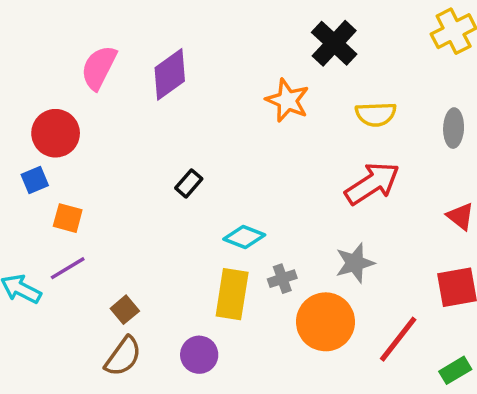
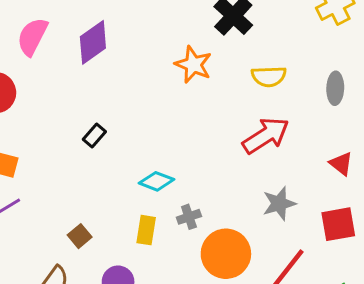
black rectangle: (189, 183) -> (94, 136), moved
gray star: (355, 263) -> (279, 203), moved
yellow rectangle: (232, 294) -> (146, 230), size x0.7
brown square: (125, 310) -> (80, 236), moved

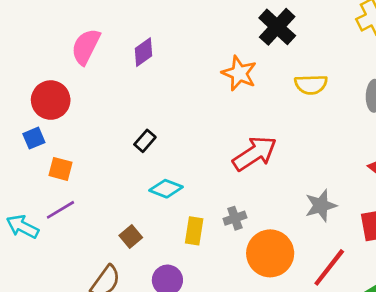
purple diamond: (93, 42) -> (144, 52), size x0.7
red arrow: (266, 136) -> (255, 153), moved
cyan diamond: (156, 181) -> (166, 189), moved

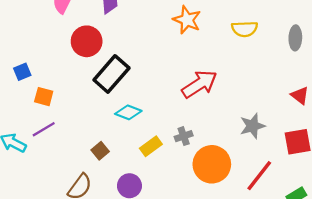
red circle: (51, 100) -> (87, 41), moved
black rectangle: (145, 141) -> (111, 74), size x2.0
yellow rectangle: (194, 231) -> (151, 146), turned 45

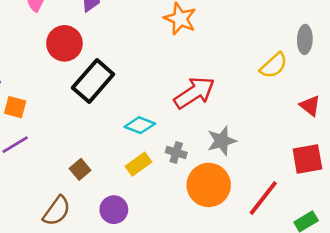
yellow semicircle: (245, 29) -> (274, 65), moved, turned -40
cyan diamond: (128, 112) -> (140, 125), moved
gray star: (252, 126) -> (222, 141), moved
gray cross: (184, 136) -> (176, 152), turned 36

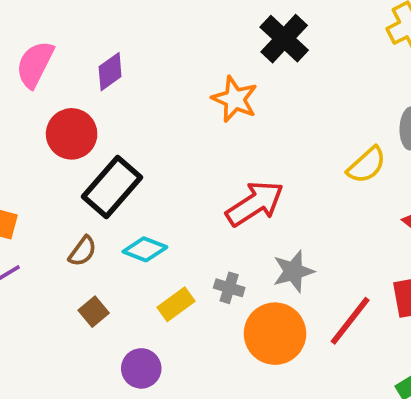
cyan diamond: (140, 125) -> (145, 249), moved
red line: (263, 198) -> (350, 321), moved
brown semicircle: (57, 211) -> (83, 251), moved, size x0.7

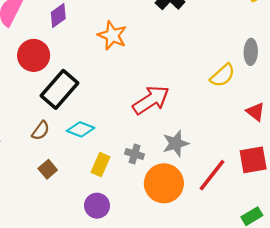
orange star: (235, 99) -> (112, 35), moved
yellow rectangle: (176, 304) -> (101, 165), turned -30
purple circle: (141, 368) -> (97, 206), moved

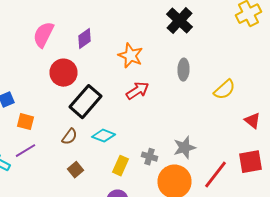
gray ellipse: (251, 52) -> (184, 70), moved
red arrow: (151, 100) -> (138, 91), moved, size x0.7

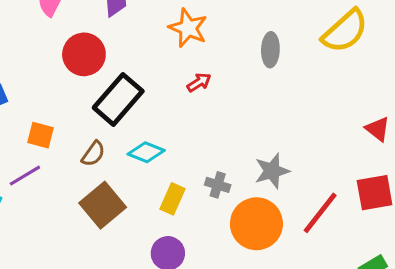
yellow semicircle: (224, 90) -> (345, 31), moved, size x1.4
red arrow: (138, 91) -> (199, 82), size x0.7
orange square: (26, 122) -> (40, 135), moved
brown square: (76, 170) -> (103, 205), size x1.8

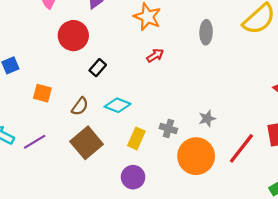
black rectangle: (118, 99) -> (98, 68), size x0.5
gray star: (272, 171) -> (207, 119), size x0.7
purple line: (25, 176) -> (35, 142), moved

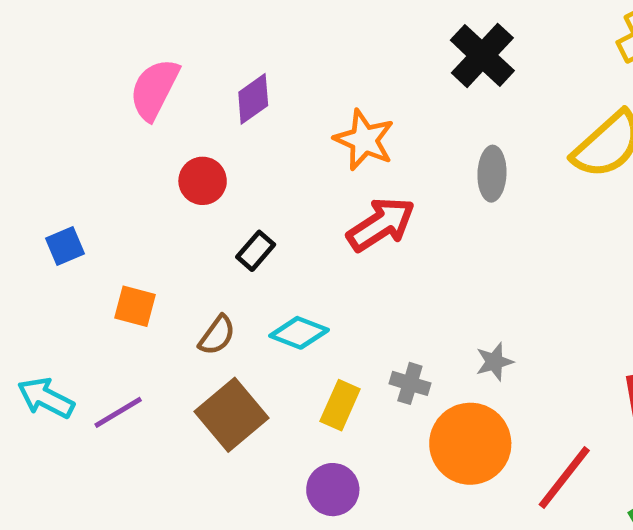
red circle: (73, 36) -> (203, 181), size x0.7
red arrow: (155, 55) -> (381, 224), size x1.8
red line: (241, 148) -> (564, 477), moved

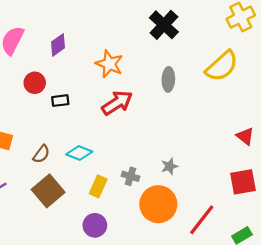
black rectangle: (256, 251) -> (60, 101), moved, turned 42

